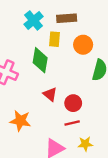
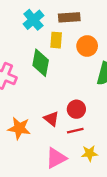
red triangle: (50, 94) -> (51, 119), moved

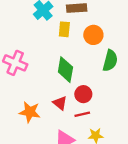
green diamond: (41, 63) -> (65, 70), moved

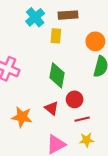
orange circle: (93, 35) -> (95, 41), moved
red line: (82, 114) -> (82, 119), moved

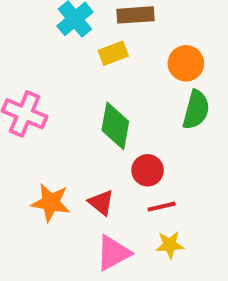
yellow rectangle: (56, 36) -> (113, 53), turned 64
red triangle: (52, 108) -> (101, 203), moved

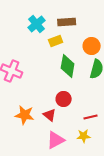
green diamond: (115, 126) -> (68, 66), moved
red circle: (148, 170) -> (64, 99), moved
red line: (162, 207) -> (91, 117), moved

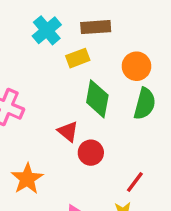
orange star: (25, 115) -> (27, 179), turned 30
red triangle: (50, 115) -> (68, 131), moved
red line: (91, 117) -> (135, 182), turned -40

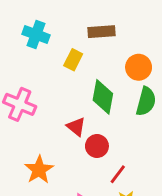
cyan cross: (47, 30) -> (36, 35), moved, turned -30
yellow rectangle: (78, 58) -> (73, 60), moved, turned -42
red line: (135, 182) -> (118, 174), moved

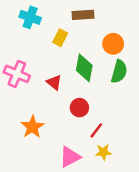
red triangle: (76, 127) -> (54, 82), moved

